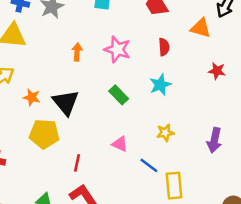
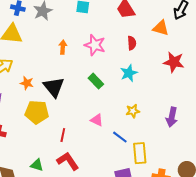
red star: (217, 71) -> (174, 62), size x1.5

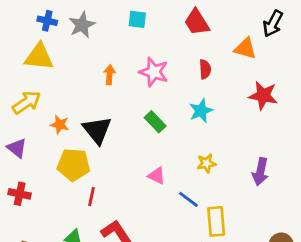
red line: (63, 135) -> (92, 197), moved

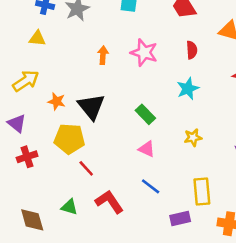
yellow triangle: (39, 57) -> (37, 38), size x0.6
green rectangle: (155, 122) -> (145, 114), moved
red cross: (20, 194) -> (27, 157), moved, turned -30
red line: (92, 197) -> (86, 168), turned -54
blue line: (188, 199) -> (151, 186), moved

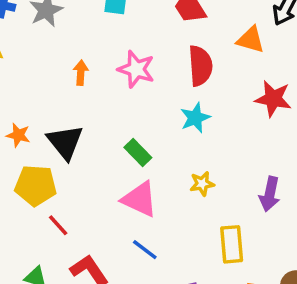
red semicircle: (192, 50) -> (200, 66), size x1.6
pink triangle: (147, 149) -> (140, 199), size x1.6
yellow rectangle: (202, 191) -> (232, 244), moved

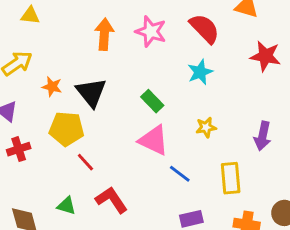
red semicircle: (200, 66) -> (204, 29), turned -40
orange arrow: (81, 73) -> (104, 34), size x1.5
blue line: (145, 250) -> (180, 174), moved

